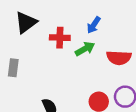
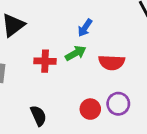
red cross: (60, 38) -> (45, 61), moved

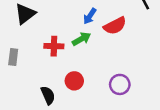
red semicircle: (112, 62) -> (115, 26), moved, turned -30
red circle: (90, 109) -> (74, 81), moved

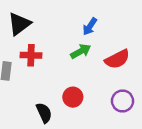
red semicircle: (115, 26) -> (117, 59), moved
red cross: (54, 46) -> (31, 55), moved

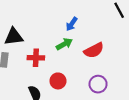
black triangle: (19, 24) -> (14, 37), moved, turned 30
red cross: (31, 55) -> (36, 58), moved

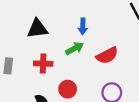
blue arrow: (72, 24) -> (83, 26), turned -32
black triangle: (14, 37) -> (37, 29), moved

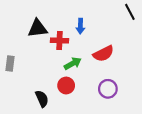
green arrow: (75, 48) -> (73, 64), moved
red cross: (43, 64) -> (60, 40), moved

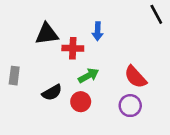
red semicircle: (103, 54) -> (135, 77), moved, turned 75
black semicircle: (42, 99) -> (52, 93), moved, turned 84

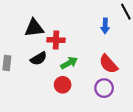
blue arrow: (98, 31) -> (105, 26), moved
black semicircle: (52, 93) -> (39, 59), moved

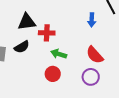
black semicircle: (39, 59) -> (22, 47), moved
green arrow: (69, 63) -> (59, 54), turned -133

